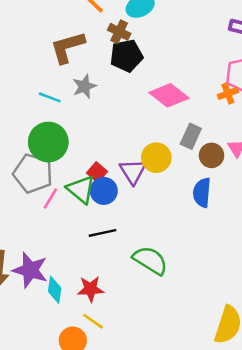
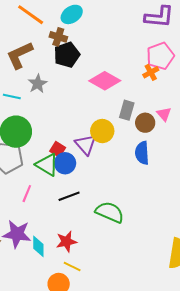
pink line: (50, 199) -> (27, 194), moved

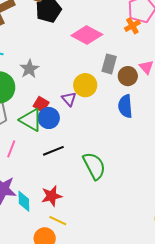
gray star: (38, 84) -> (29, 69), moved
purple triangle: (86, 145) -> (69, 99), size x0.7
green semicircle: (110, 212) -> (94, 166), turned 40

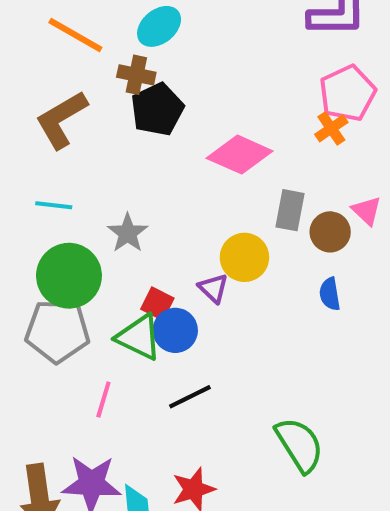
blue semicircle: (125, 106) -> (330, 294), size x0.7
green semicircle: (94, 166) -> (299, 445), moved

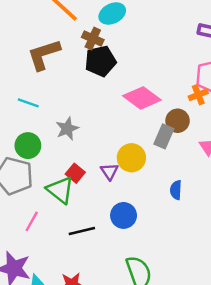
brown circle: (330, 232) -> (178, 121), moved
green circle: (69, 276) -> (28, 146), size x0.7
blue circle: (175, 330) -> (124, 215), moved

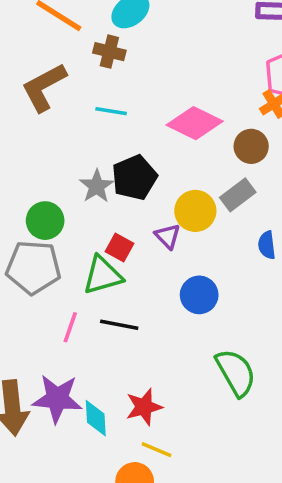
black pentagon: (100, 61) -> (134, 178), moved
cyan line: (28, 103) -> (111, 111), moved
gray rectangle: (164, 136) -> (238, 195), moved, turned 40
green triangle: (60, 190) -> (103, 275), turned -44
black line: (82, 231) -> (119, 325), moved, turned 35

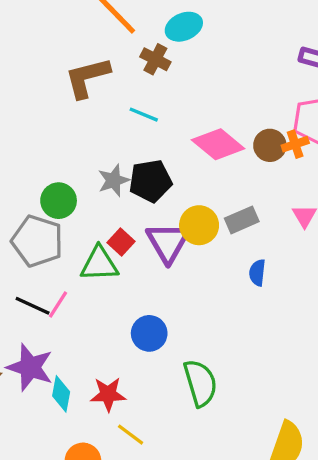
brown circle: (251, 146) -> (270, 145), moved
purple triangle: (168, 236) -> (168, 242), size x1.8
blue circle: (199, 295) -> (149, 333), moved
black line: (119, 325) -> (33, 306), moved
yellow line: (156, 450) -> (131, 435), moved

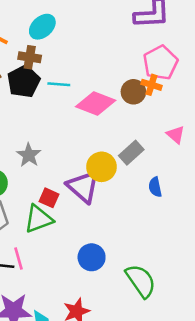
cyan line: (144, 115) -> (59, 84), moved
orange cross: (295, 144) -> (151, 85), turned -36
black pentagon: (150, 181) -> (24, 81), moved
pink line: (58, 304) -> (18, 258), turned -30

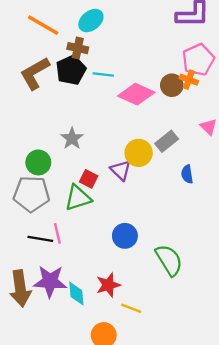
purple triangle: (83, 187) -> (121, 170), size x0.7

